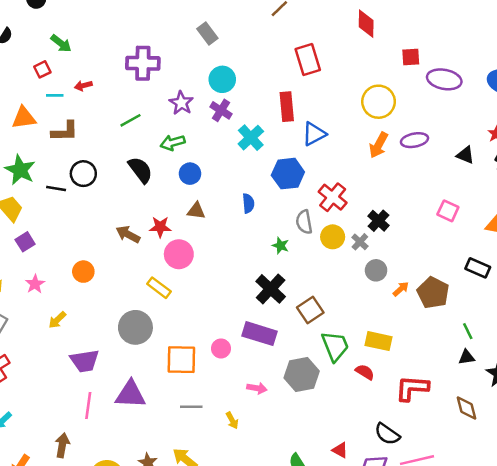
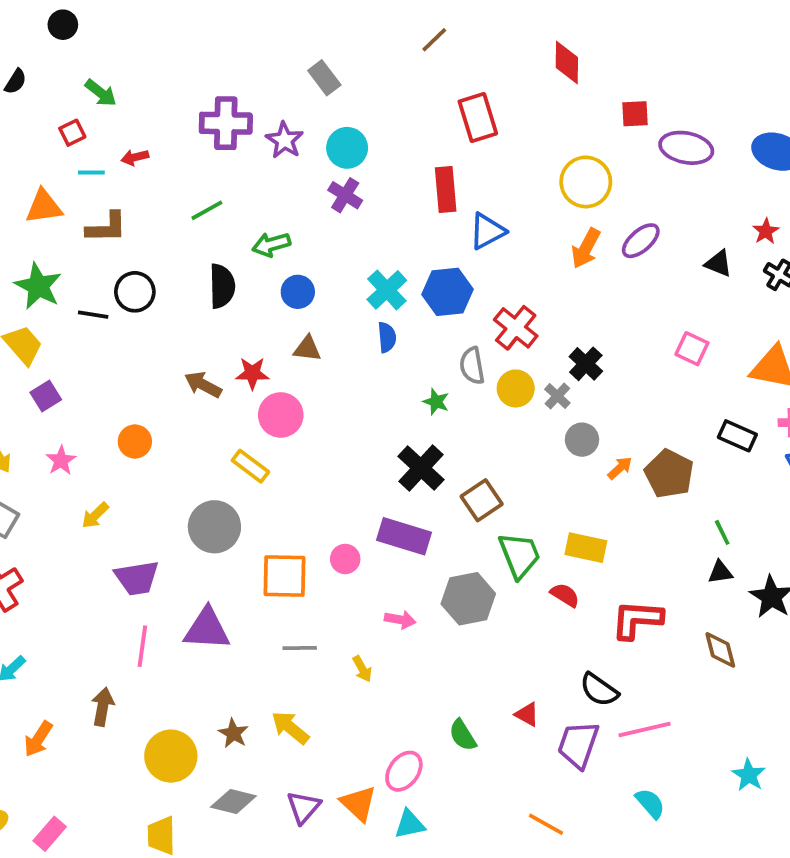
purple star: (181, 103) -> (285, 140), moved
cyan cross: (251, 138) -> (387, 290), moved
purple ellipse: (414, 140) -> (641, 241), turned -30
black semicircle: (140, 170) -> (222, 286), turned 36

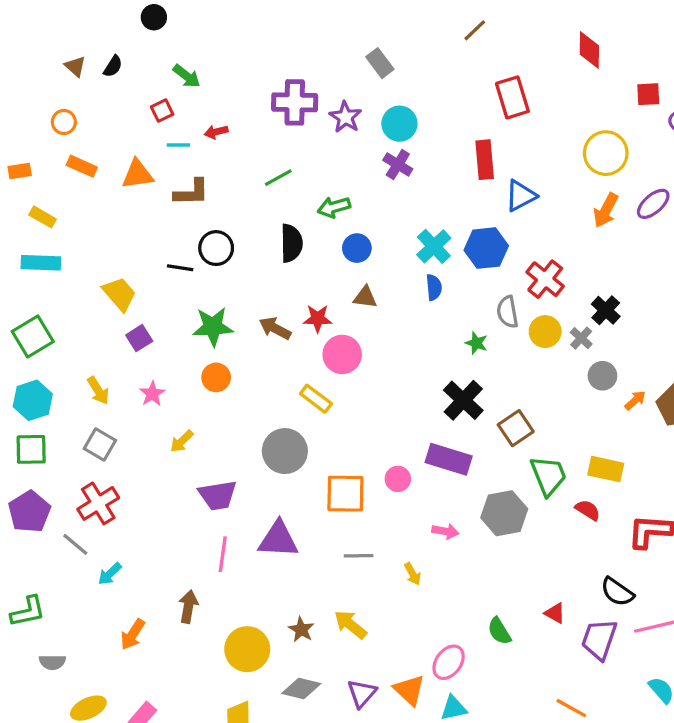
green star: (38, 286) -> (213, 327), moved, turned -30

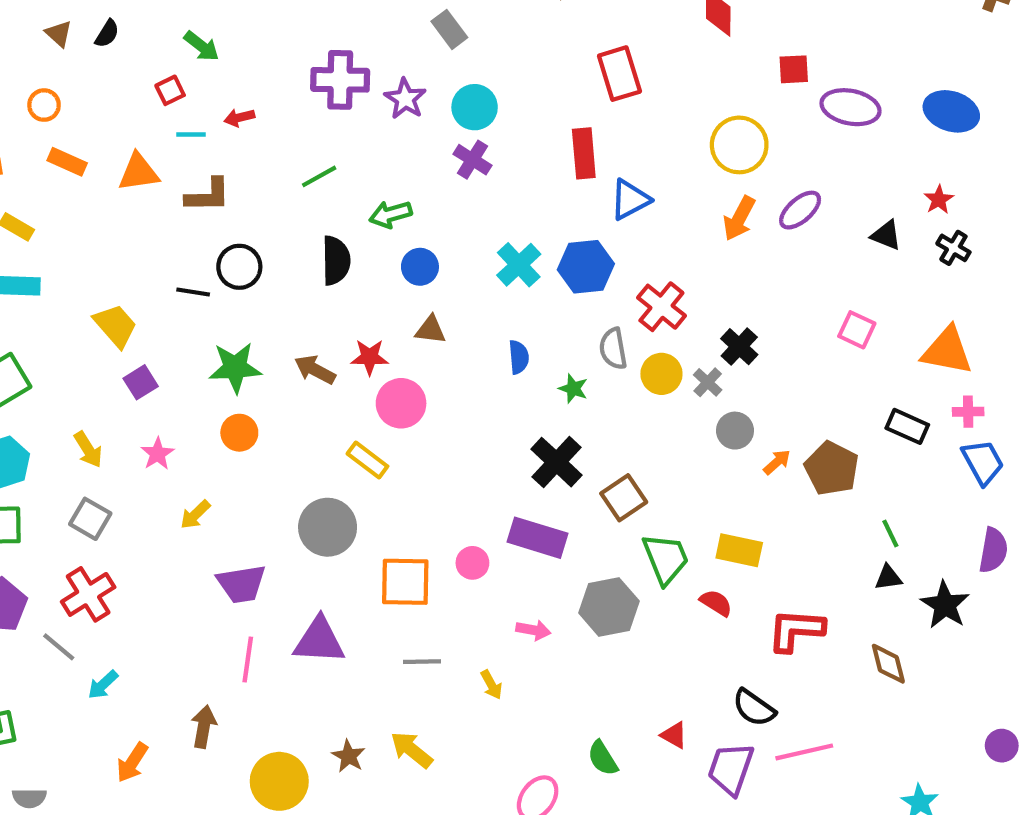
blue semicircle: (434, 287) -> (519, 357), moved

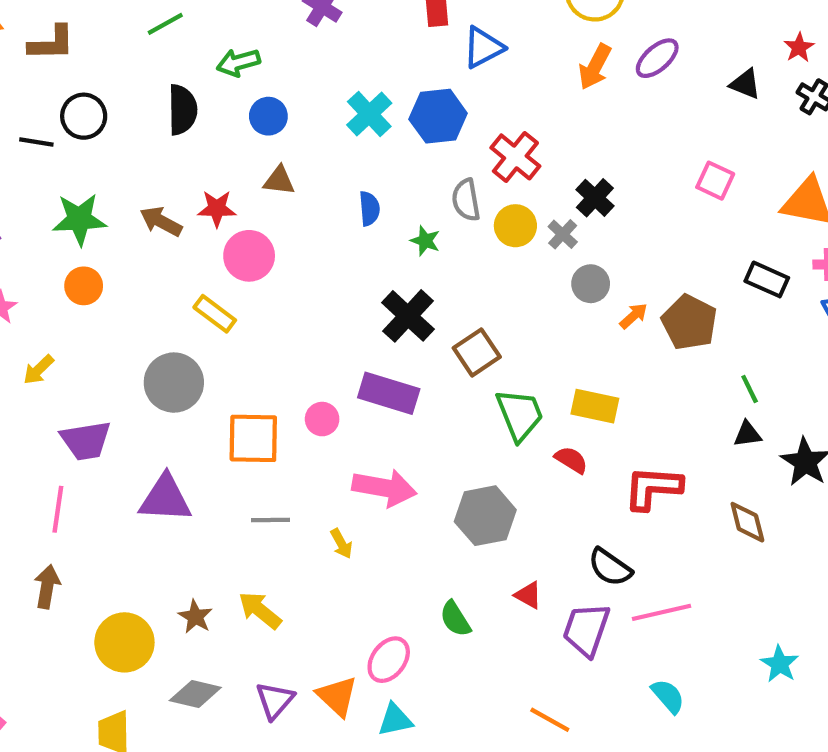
gray hexagon: (609, 607) -> (485, 516), moved
pink arrow: (533, 630) -> (384, 488), size x1.8
pink line: (248, 660) -> (58, 509), moved

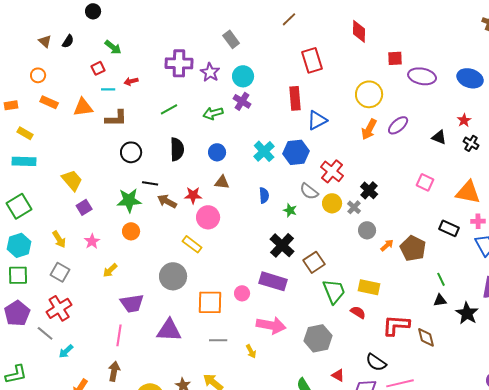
green arrow: (238, 62) -> (213, 113), moved
black line: (36, 142) -> (150, 183), moved
gray semicircle: (466, 200) -> (309, 191), turned -42
brown diamond: (747, 522) -> (426, 337), moved

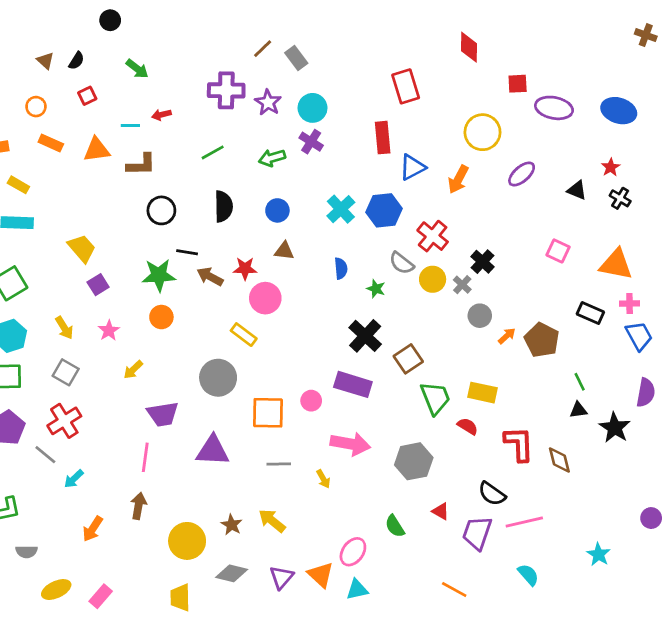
brown line: (289, 19) -> (263, 49), moved
red square: (98, 68) -> (87, 96), moved
orange arrow: (369, 129) -> (458, 179), moved
red L-shape: (396, 325) -> (519, 444), turned 84

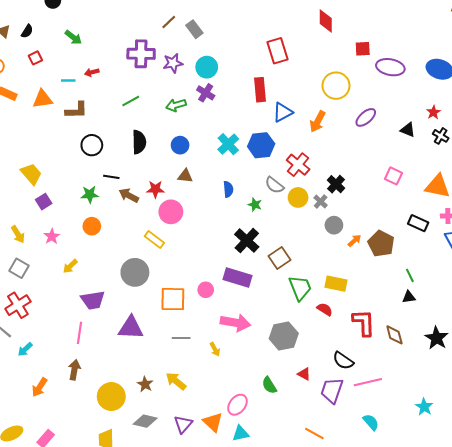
purple star: (268, 103) -> (173, 63), turned 30
green star: (159, 275) -> (90, 194), size x0.7
black star: (615, 428) -> (437, 338), moved

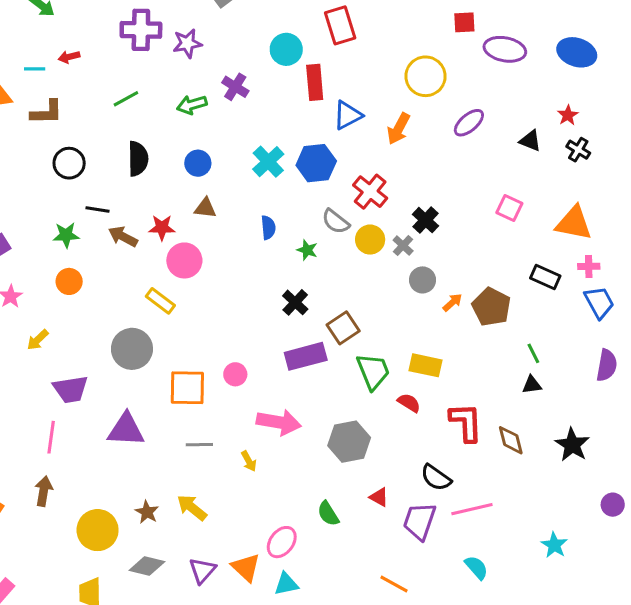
cyan circle: (207, 67) -> (286, 49), moved
black cross: (247, 241) -> (295, 302), size x0.7
purple rectangle: (237, 277) -> (306, 356), moved, turned -32

